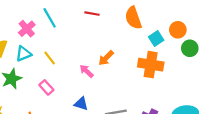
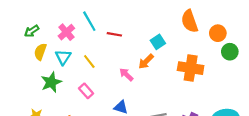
red line: (92, 14) -> (114, 34), moved
orange semicircle: (133, 18) -> (190, 21), moved
cyan square: (156, 39) -> (158, 42), moved
cyan triangle: (24, 54) -> (63, 57), turned -35

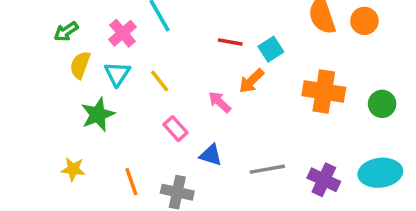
orange circle: (218, 33) -> (364, 21), moved
red line: (114, 34) -> (230, 42), moved
green circle: (230, 52) -> (382, 104), moved
pink rectangle: (86, 91) -> (175, 129), moved

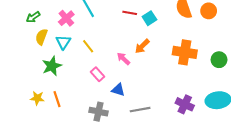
red line: (230, 42) -> (130, 13), moved
cyan square: (271, 49) -> (149, 18), moved
gray line: (267, 169) -> (140, 110), moved
orange line: (131, 182) -> (57, 99), moved

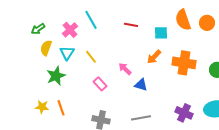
cyan square: (149, 18) -> (161, 33), moved, turned 32
orange arrow: (142, 46) -> (154, 57), moved
blue triangle: (118, 90) -> (141, 85), moved

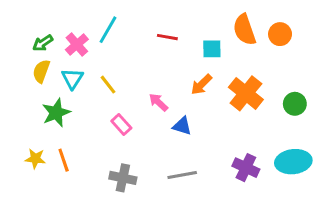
cyan line: (91, 20) -> (108, 30), turned 60
green arrow: (38, 29) -> (43, 43), moved
orange cross: (184, 63) -> (246, 93), turned 30

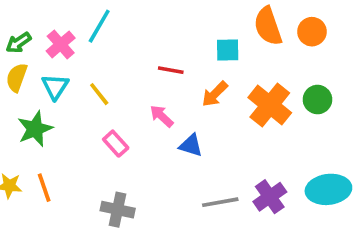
red line: (167, 37) -> (171, 70), moved
green circle: (295, 104) -> (317, 100), moved
purple cross: (246, 168) -> (270, 197), turned 30
gray line: (182, 175) -> (220, 202), moved

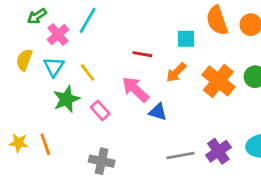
green arrow: (18, 43) -> (37, 16), moved
pink arrow: (162, 116) -> (135, 89), size x1.5
green star: (35, 129) -> (66, 99), moved

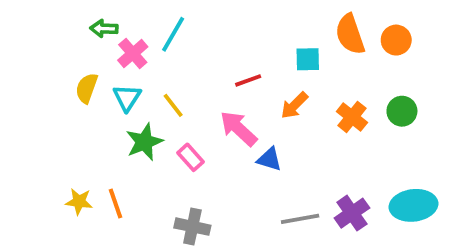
green arrow: (37, 16) -> (104, 29), turned 36
red line: (142, 54) -> (248, 80), turned -30
orange cross: (218, 81) -> (352, 117), size x0.7

